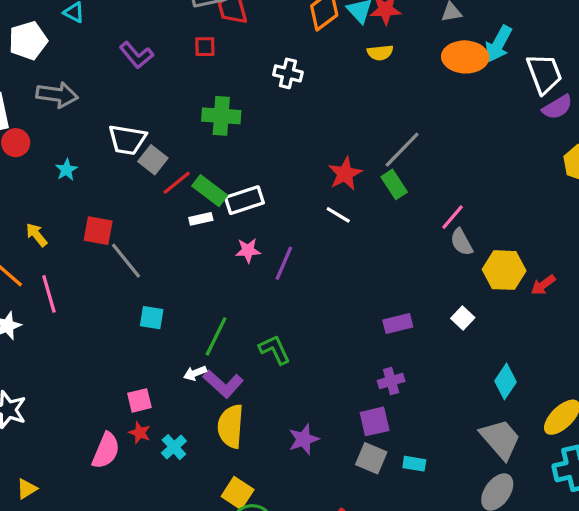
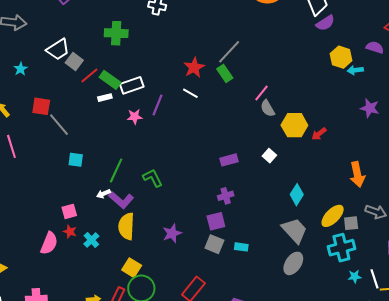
white trapezoid: (127, 140) -> (58, 49), turned -40
purple line: (284, 263) -> (157, 105), moved

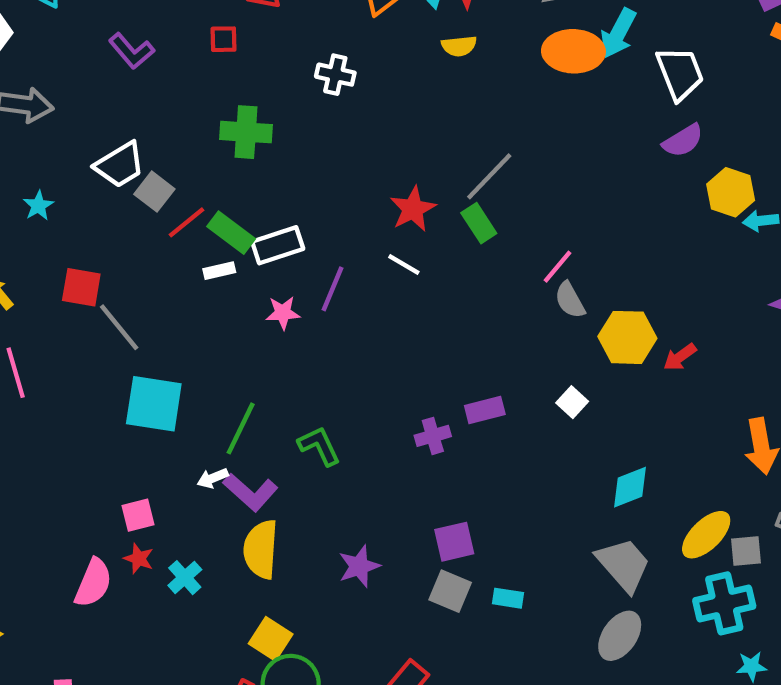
purple semicircle: (325, 23) -> (683, 141), moved
cyan square: (76, 160) -> (154, 404), size x1.8
cyan diamond: (297, 195) -> (630, 487), turned 35
purple cross: (226, 196) -> (433, 436), moved

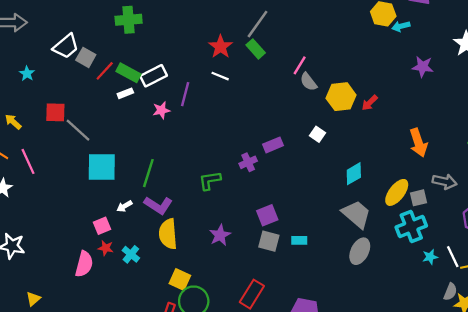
green L-shape: (319, 446) -> (210, 181), moved, turned -65
white arrow: (213, 478) -> (124, 206), moved

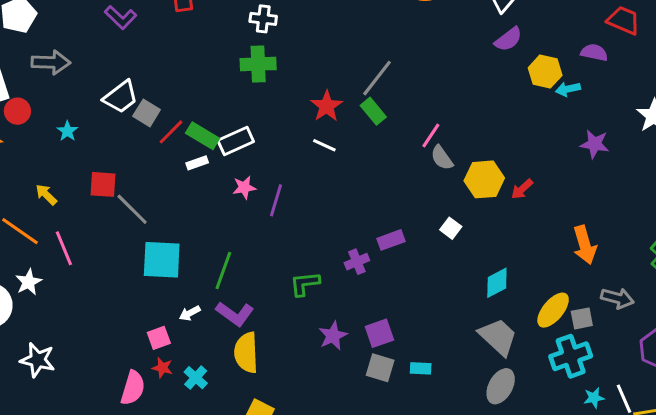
green cross: (129, 20) -> (258, 64), moved
purple line: (185, 94) -> (276, 200), moved
purple star: (220, 235) -> (333, 336), moved

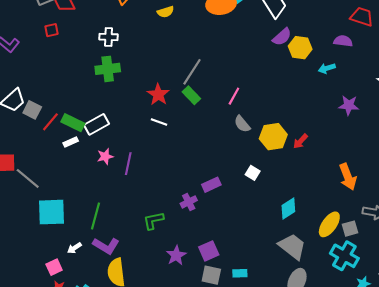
yellow hexagon: (545, 72) -> (300, 48), moved
pink line: (431, 135) -> (234, 96), moved
cyan cross: (571, 356) -> (344, 256), turned -36

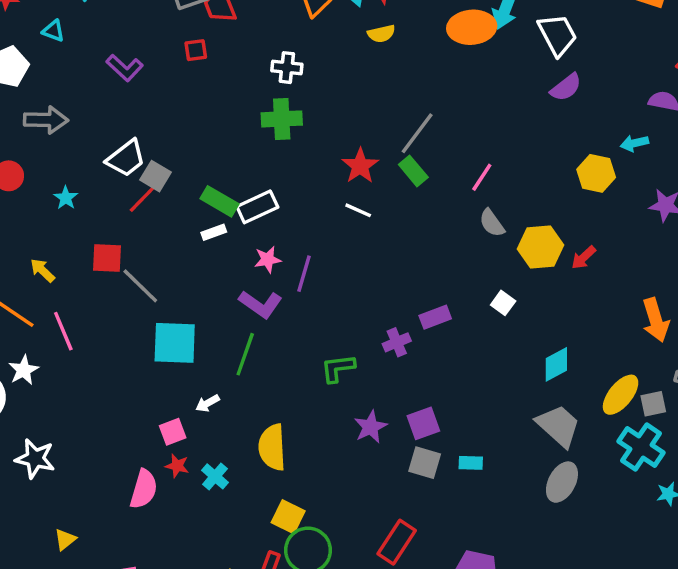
yellow hexagon: (300, 48) -> (596, 173), moved
red line: (50, 122) -> (143, 199), moved
purple L-shape: (106, 246) -> (261, 304), moved

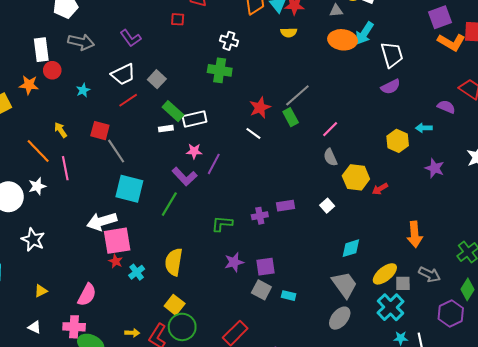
purple L-shape: (125, 68) -> (131, 38), moved
gray square: (156, 176) -> (157, 79), moved
white arrow: (207, 403) -> (102, 221), moved, size x2.0
pink square: (173, 432) -> (117, 241), size x1.8
pink semicircle: (144, 489) -> (87, 295), moved

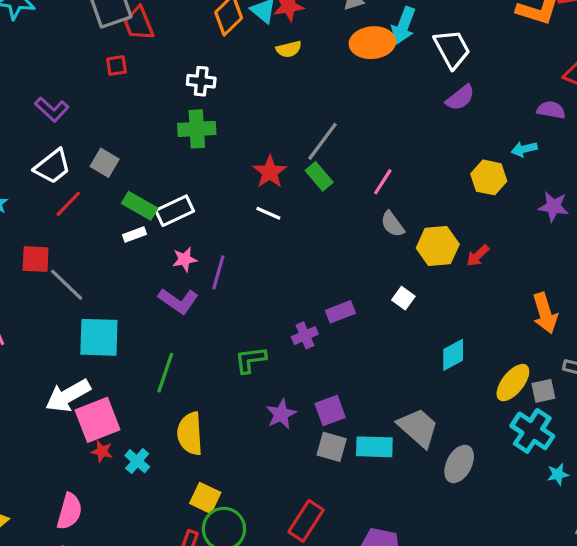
green line: (169, 204) -> (165, 373), moved
gray trapezoid: (345, 285) -> (418, 428), moved
cyan rectangle: (289, 296) -> (374, 447), size x1.6

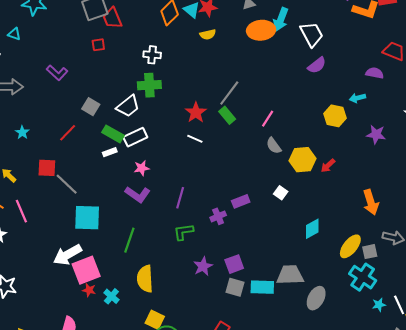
white trapezoid: (52, 166) -> (128, 106), moved
purple line: (218, 272) -> (180, 198), moved
gray trapezoid: (418, 428) -> (290, 275), turned -44

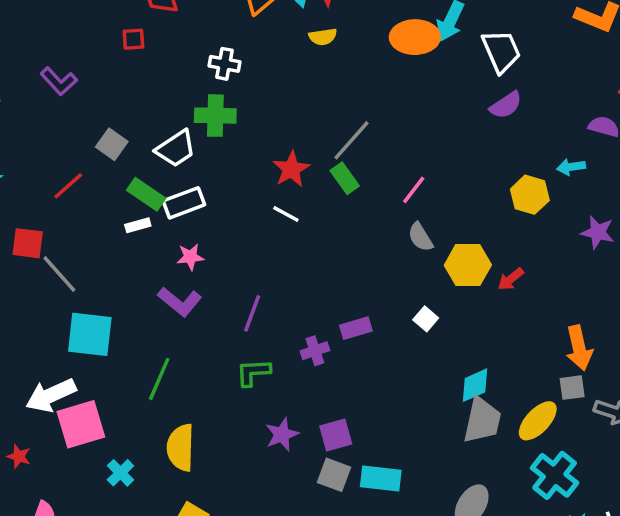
gray square: (370, 252) -> (572, 388), moved
gray trapezoid: (290, 275) -> (482, 420), moved, turned 100
red star: (89, 290) -> (19, 456), moved

